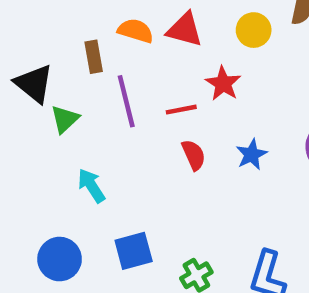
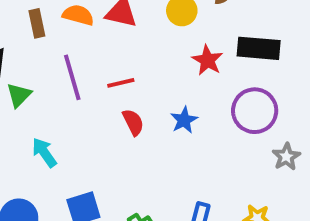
brown rectangle: (94, 57) -> (37, 23), moved
red star: (223, 84) -> (207, 60), moved

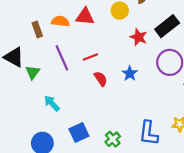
black rectangle: (259, 48) -> (167, 26), turned -35

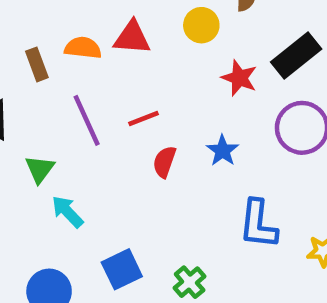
green triangle: (33, 72) -> (40, 169), moved
red semicircle: (101, 79) -> (164, 162), turned -126
blue L-shape: (149, 133) -> (258, 224), moved

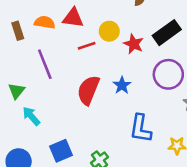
yellow circle: (201, 25) -> (109, 31), moved
red line: (143, 119) -> (87, 46), moved
red semicircle: (164, 162) -> (88, 90), size x1.6

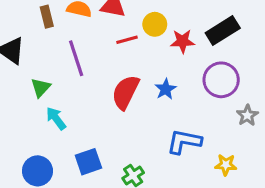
red star: (134, 44) -> (183, 41), turned -30
blue L-shape: (141, 128) -> (184, 142), turned 88

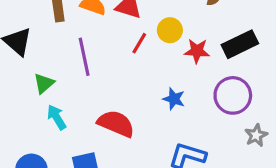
red line: (127, 40) -> (139, 43), turned -50
blue star: (166, 89) -> (174, 99), turned -30
red semicircle: (125, 92) -> (116, 124), moved, turned 81

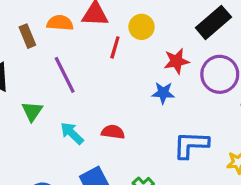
red star: (197, 51) -> (176, 61), moved
cyan arrow: (57, 117) -> (72, 133), moved
red semicircle: (116, 124) -> (113, 132), size x0.6

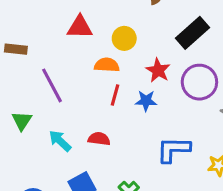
orange semicircle: (60, 23) -> (107, 65), moved
brown rectangle: (27, 36) -> (16, 49), turned -60
red line: (115, 47) -> (115, 95), moved
red star: (176, 61) -> (158, 70), turned -30

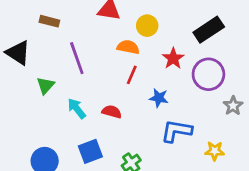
blue star: (146, 101) -> (159, 98), moved

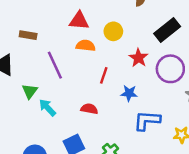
orange semicircle: (128, 47) -> (86, 46), moved
cyan arrow: (77, 108) -> (47, 108), moved

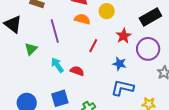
blue star: (129, 93) -> (119, 64), moved
cyan arrow: (47, 108) -> (57, 65), moved

